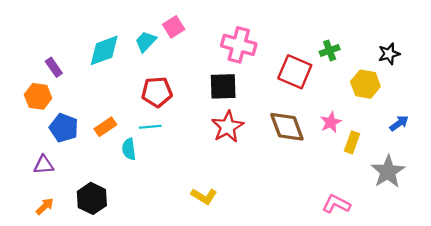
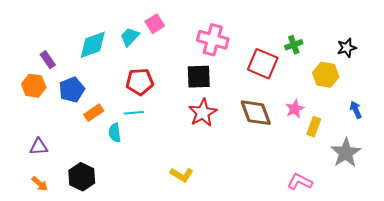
blue arrow: (399, 123) -> (356, 110), turned -78
blue pentagon: (64, 128) -> (72, 90), moved, turned 30
orange arrow: (45, 206) -> (40, 184), turned 84

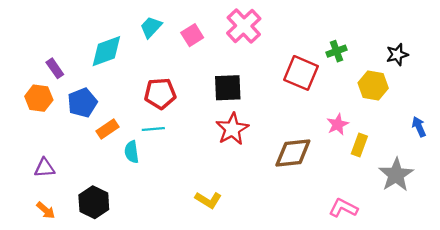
pink square: (155, 24) -> (192, 35), moved
cyan trapezoid: (130, 37) -> (151, 27), moved
pink cross: (213, 40) -> (244, 26), moved, turned 32
blue arrow: (356, 110) -> (419, 127), moved
brown diamond: (256, 113) -> (293, 153), moved, turned -76

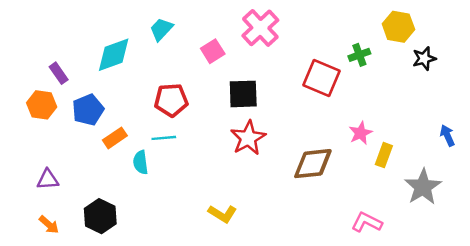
pink square: (192, 35) -> (213, 51), moved
yellow hexagon: (373, 85) -> (398, 27), moved

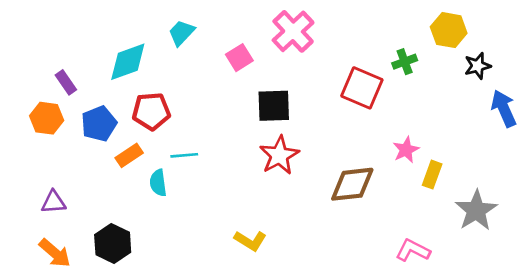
red pentagon: (171, 100) -> (151, 111), moved
blue arrow: (447, 135) -> (504, 109), moved, size x1.5
orange arrow: (49, 225) -> (55, 253), size x1.4

